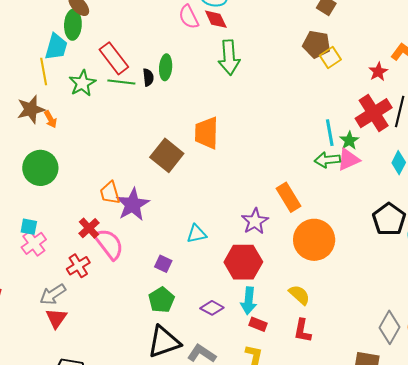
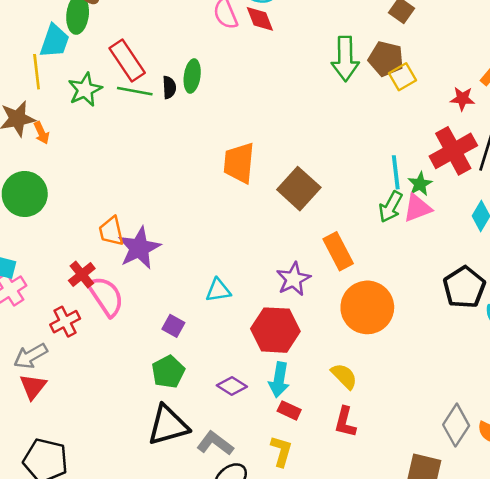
green arrow: (229, 58) -> (345, 59), moved
red star: (378, 72) -> (462, 99), turned 30
brown square: (167, 155) -> (299, 189), moved
green arrow: (327, 160) -> (391, 207), turned -60

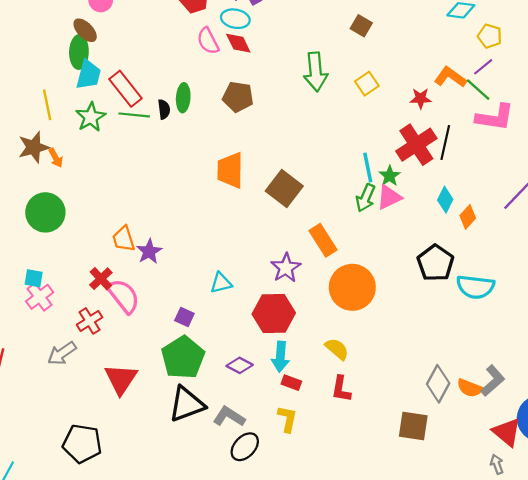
cyan trapezoid: (55, 41) -> (89, 75), moved
brown pentagon: (386, 59) -> (238, 97), moved
purple star: (139, 248) -> (149, 251), size x0.7
green pentagon: (168, 372) -> (183, 357), size x1.5
red triangle: (33, 387) -> (121, 379), moved, size x1.4

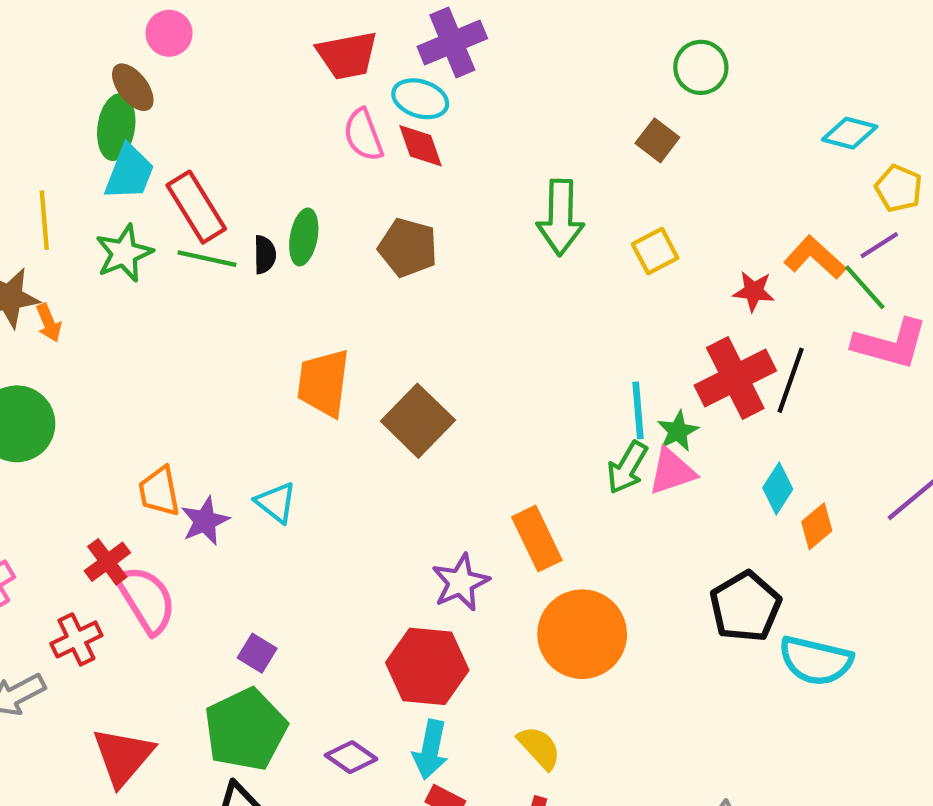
orange trapezoid: (230, 170) -> (324, 383), moved
brown square: (284, 188) -> (418, 421), moved
cyan triangle: (221, 283) -> (276, 502), moved, turned 45

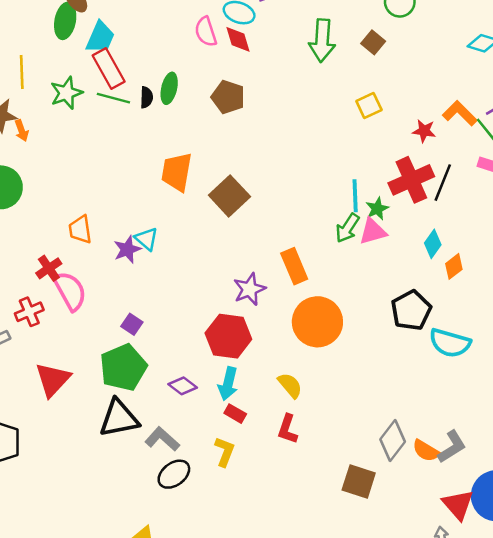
cyan trapezoid: (129, 172) -> (100, 37), moved
green arrow: (560, 217) -> (322, 40), moved
purple star: (205, 521) -> (127, 249), moved

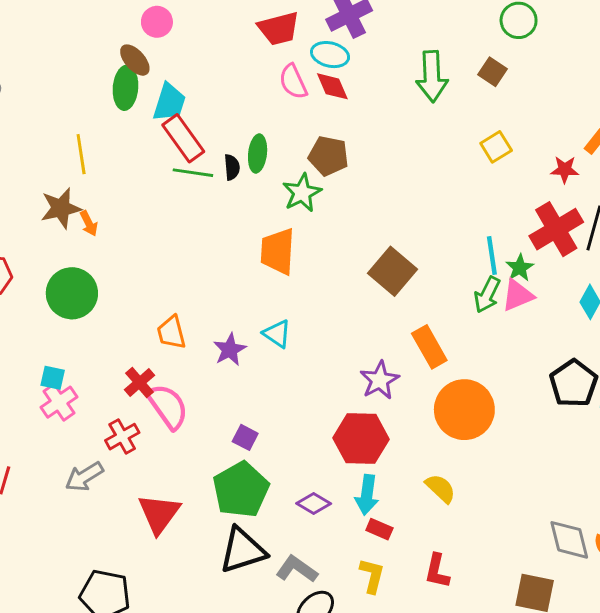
green star: (66, 93) -> (302, 193), moved
brown square: (229, 196) -> (392, 271), moved
cyan triangle: (146, 239) -> (277, 334), moved
red L-shape: (288, 429) -> (437, 571), moved
gray diamond: (393, 440) -> (569, 540), turned -45

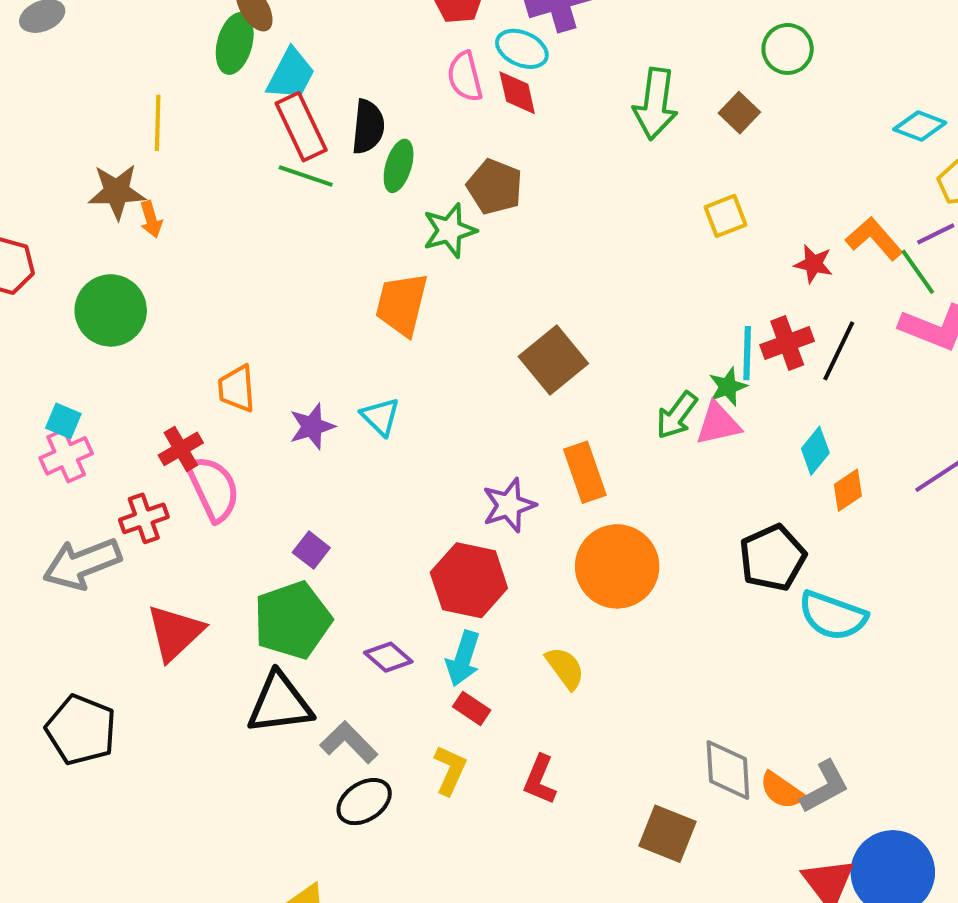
black semicircle: (232, 167) -> (368, 127), moved, size x1.5
red cross: (556, 229) -> (787, 343), size x0.7
cyan line: (492, 255) -> (747, 353), moved
gray arrow: (84, 477) -> (82, 564), size x1.4

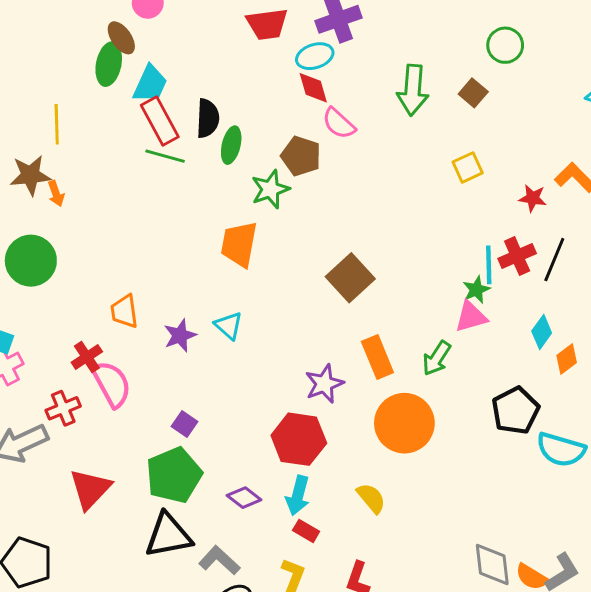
cyan ellipse: (522, 49) -> (315, 56), turned -39
pink semicircle: (465, 77) -> (339, 123), moved, turned -30
green arrow: (677, 415) -> (437, 358), moved

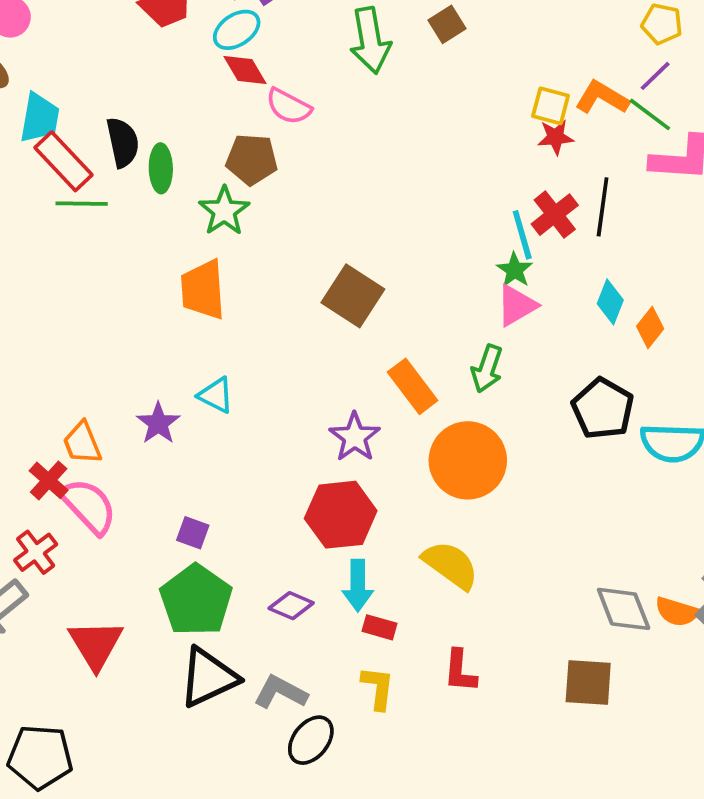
brown square: (473, 93) -> (447, 24), turned 32
yellow square: (468, 167) -> (551, 106), moved, turned -36
orange trapezoid: (124, 311) -> (82, 443), moved
yellow semicircle: (371, 498) -> (451, 565), size x1.4

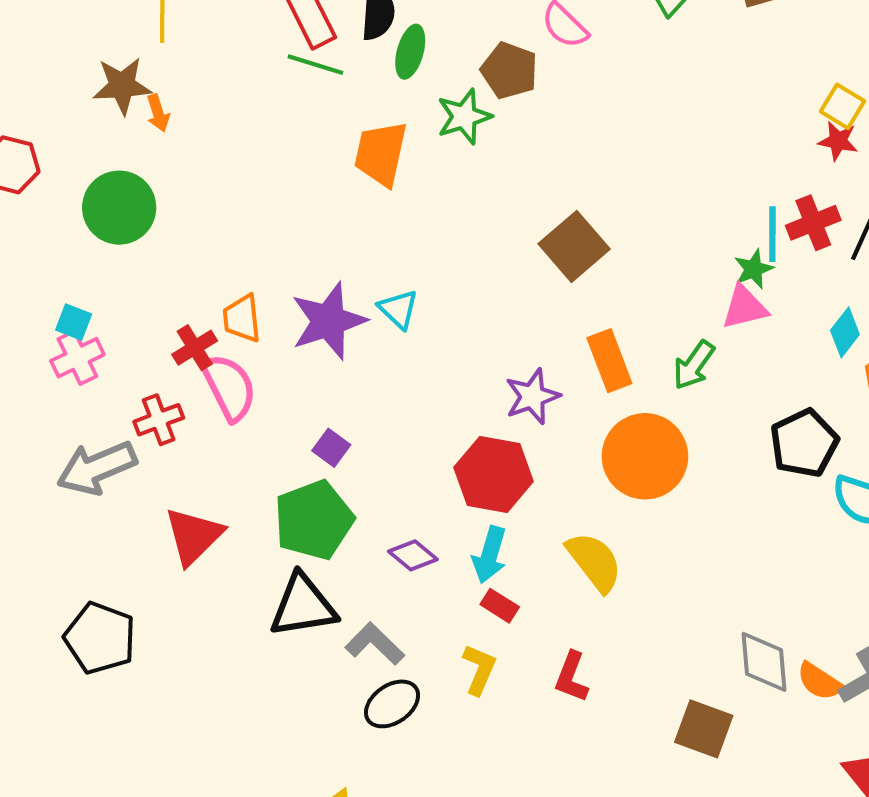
orange trapezoid: (203, 290) -> (381, 154), moved
purple star: (158, 423) -> (329, 321), size x1.6

